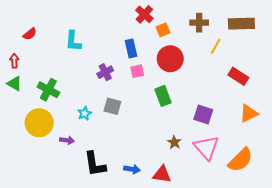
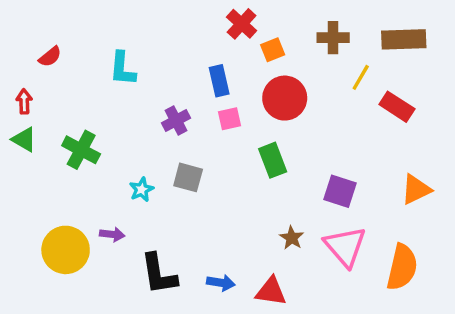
red rectangle: (238, 76) -> (397, 107), moved
yellow circle: (39, 123) -> (66, 250), moved
orange semicircle: (240, 160) -> (402, 267), turned -32

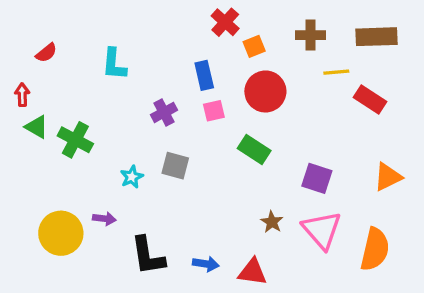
yellow line: (361, 77) -> (336, 72), turned 55
green triangle: (24, 139) -> (37, 127), moved
green rectangle: (273, 160) -> (254, 149), turned -36

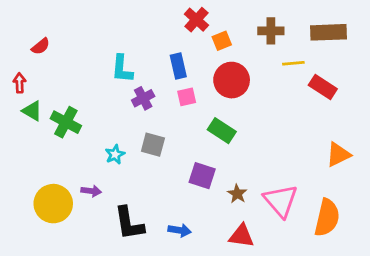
cyan L-shape: (114, 64) -> (122, 69), moved
purple square: (317, 178) -> (202, 176), moved
red triangle: (253, 272) -> (241, 236), moved

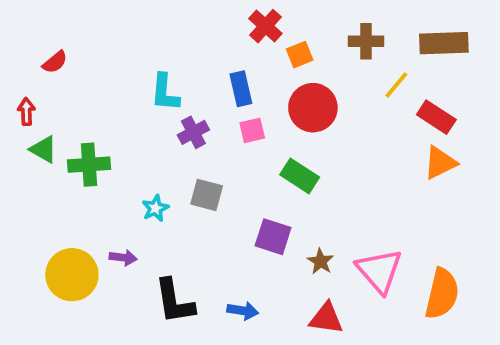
yellow line: (293, 63) -> (396, 85), turned -45
green cross: (66, 122) -> (89, 165), turned -32
orange triangle: (338, 154) -> (440, 163), moved

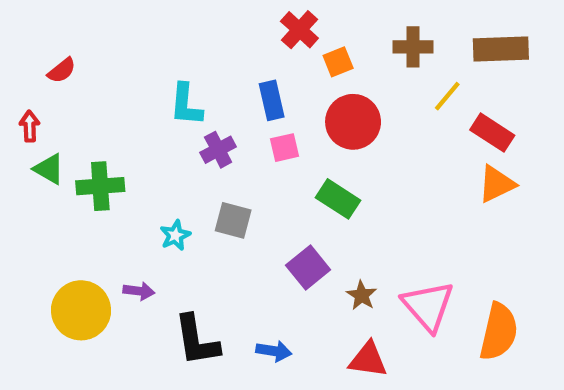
purple square: (273, 237) -> (308, 267), turned 33

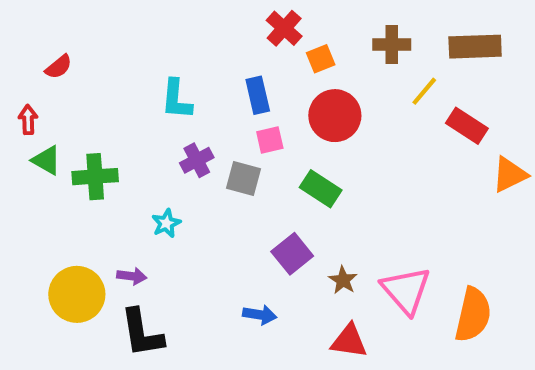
purple cross: (218, 150) -> (197, 160), moved
orange triangle: (497, 184) -> (510, 175), moved
gray square: (233, 220) -> (243, 179), moved
black L-shape: (197, 340) -> (142, 333), moved
blue arrow: (274, 351) -> (260, 315), moved

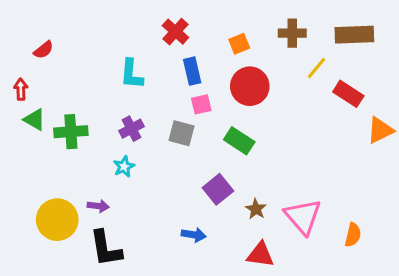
red cross: (284, 28) -> (175, 32), moved
purple cross: (197, 160) -> (132, 129), moved
orange semicircle: (473, 315) -> (353, 235), size x0.6

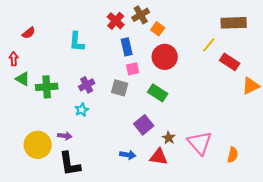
brown cross: (292, 33) -> (141, 15), moved, turned -30
orange square: (239, 44) -> (158, 29), turned -32
cyan L-shape: (132, 74) -> (77, 42), moved
red triangle: (260, 255) -> (159, 157), moved

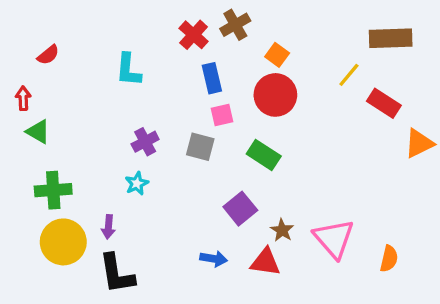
orange square: (158, 29) -> (277, 55), moved
green cross: (47, 87) -> (53, 190), moved
purple arrow: (65, 136) -> (108, 227), turned 88

